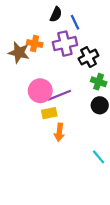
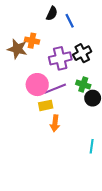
purple cross: (65, 44) -> (60, 58), moved
green cross: (99, 82) -> (83, 85), moved
cyan line: (99, 157) -> (92, 146), turned 48

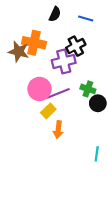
blue line: (70, 21) -> (86, 19), moved, turned -48
orange cross: (32, 41) -> (34, 43), size x1.5
black cross: (82, 53) -> (76, 46), moved
yellow rectangle: (46, 105) -> (48, 111), turned -32

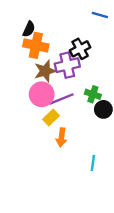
black semicircle: (55, 14) -> (29, 29), moved
blue line: (86, 19) -> (100, 15), moved
brown star: (19, 52) -> (45, 71), moved, turned -30
cyan line: (97, 154) -> (93, 163), moved

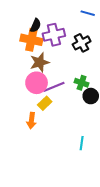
black semicircle: (29, 29) -> (35, 25), moved
black cross: (80, 49) -> (82, 43), moved
purple cross: (67, 65) -> (54, 35), moved
orange arrow: (61, 137) -> (31, 121), moved

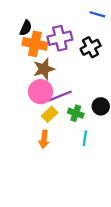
black semicircle: (35, 25) -> (26, 28), moved
green cross: (82, 83) -> (76, 113), moved
orange arrow: (31, 121) -> (44, 139), moved
cyan line: (82, 143) -> (85, 138), moved

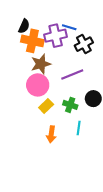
blue line: (97, 14) -> (69, 27), moved
purple line: (60, 96) -> (72, 74), moved
orange arrow: (44, 139) -> (51, 134), moved

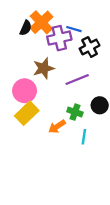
orange cross: (32, 41) -> (41, 22), moved, turned 35
pink circle: (38, 85) -> (25, 91), moved
yellow rectangle: (46, 106) -> (27, 113), moved, size x1.5
orange arrow: (51, 134) -> (57, 127), moved, turned 49

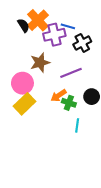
black semicircle: (26, 28) -> (23, 25), turned -56
orange arrow: (57, 127) -> (59, 96), moved

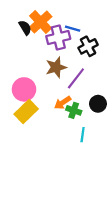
brown star: (40, 63) -> (56, 67), moved
purple line: (71, 73) -> (76, 78), turned -30

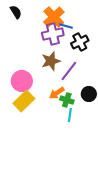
orange cross: (41, 22) -> (54, 17), moved
black semicircle: (25, 28) -> (16, 12), moved
cyan line: (83, 135) -> (70, 115), moved

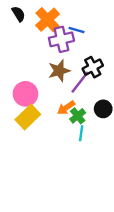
orange cross: (54, 17) -> (48, 20), moved
black cross: (80, 42) -> (93, 67), moved
green cross: (67, 100) -> (78, 116), turned 32

